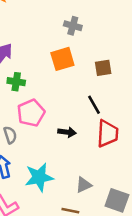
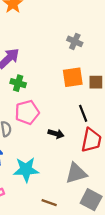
orange square: (62, 59) -> (73, 77), moved
gray triangle: (84, 185) -> (76, 173), moved, size x1.5

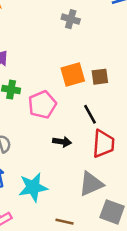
gray cross: (75, 41) -> (71, 19), moved
pink pentagon: (27, 112) -> (42, 105), moved

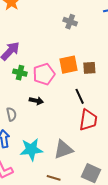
pink pentagon: (42, 105) -> (44, 74), moved
black arrow: (62, 142) -> (36, 101), moved
gray triangle: (91, 184) -> (63, 149), moved

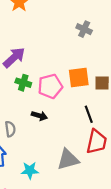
cyan star: (31, 149) -> (30, 170), size x0.7
gray triangle: (63, 149) -> (68, 160), moved

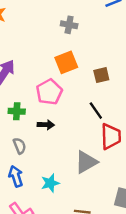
orange square: (79, 78) -> (66, 62), moved
green cross: (23, 83) -> (17, 111), moved

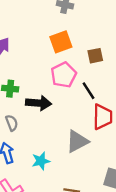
pink pentagon: (49, 92) -> (64, 75), moved
black arrow: (46, 125) -> (39, 103), size x1.5

